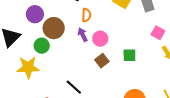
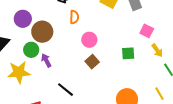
purple arrow: (83, 35) -> (46, 60), moved
green square: (129, 55) -> (128, 53), moved

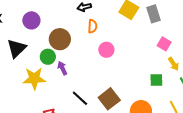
purple circle: (23, 19) -> (31, 20), moved
green square: (128, 53) -> (156, 80), moved
brown square: (92, 62) -> (109, 99), moved, size x1.5

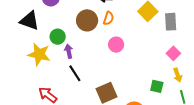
brown circle: (60, 39) -> (87, 20), moved
black triangle: (17, 48) -> (29, 21), turned 50
black line: (80, 98) -> (75, 73), moved

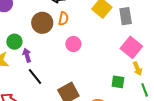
pink square: (173, 53) -> (131, 47), size x1.5

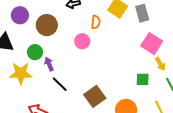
orange semicircle: (63, 19) -> (96, 22), moved
brown circle: (42, 23) -> (47, 25), moved
pink circle: (73, 44) -> (82, 41), moved

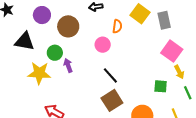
black line: (60, 84) -> (110, 75), moved

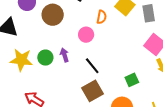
green circle: (55, 53) -> (45, 58), moved
purple arrow: (68, 65) -> (64, 55), moved
green square: (161, 86) -> (132, 80), moved, turned -32

